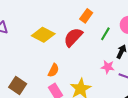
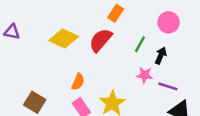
green line: (105, 34) -> (140, 44), moved

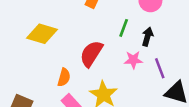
red semicircle: (101, 40) -> (91, 54), moved
purple line: (168, 86) -> (160, 68), turned 60

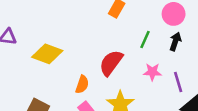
yellow diamond: (42, 34) -> (47, 54), moved
black arrow: (147, 37) -> (175, 41), moved

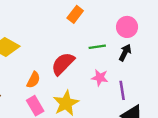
green line: (145, 40) -> (97, 47), turned 49

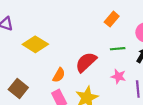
orange rectangle: (75, 14) -> (112, 19), moved

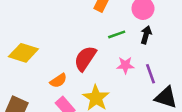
orange semicircle: (59, 75) -> (58, 81), turned 40

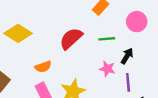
black arrow: (146, 35) -> (127, 56), moved
red semicircle: (85, 58) -> (71, 38), moved

